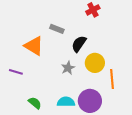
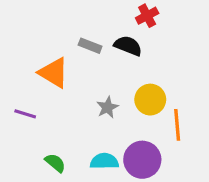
black semicircle: (79, 44) -> (128, 46), moved, turned 78

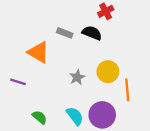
cyan semicircle: (104, 161) -> (75, 116), turned 54

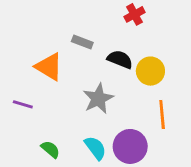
black semicircle: (92, 33) -> (120, 59), moved
yellow circle: (108, 72) -> (150, 71), moved
gray star: (77, 77) -> (98, 99), size x1.5

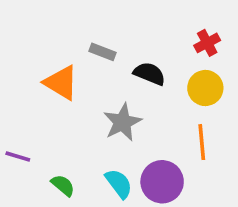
red cross: (135, 14) -> (207, 43), moved
yellow circle: (150, 71) -> (205, 88), moved
purple line: (23, 104) -> (18, 157), moved

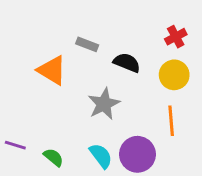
purple line: (18, 157) -> (15, 145), moved

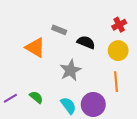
purple line: (15, 145) -> (10, 98), turned -48
green semicircle: (53, 157) -> (36, 97), moved

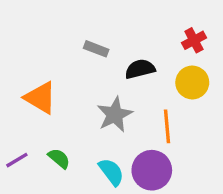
black semicircle: (86, 42) -> (140, 69), turned -36
orange triangle: (35, 47) -> (40, 98), moved
orange line: (116, 82) -> (167, 126), moved

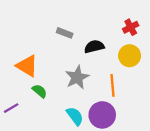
green semicircle: (59, 158) -> (40, 91), moved

